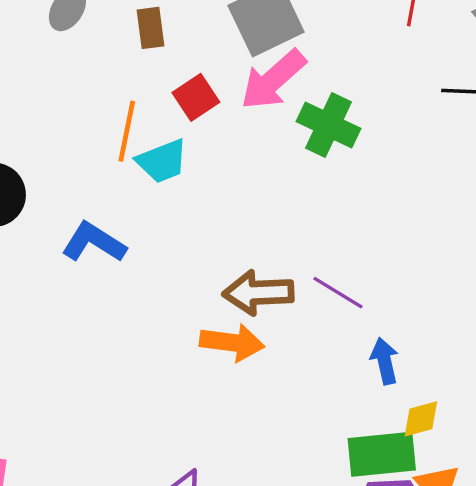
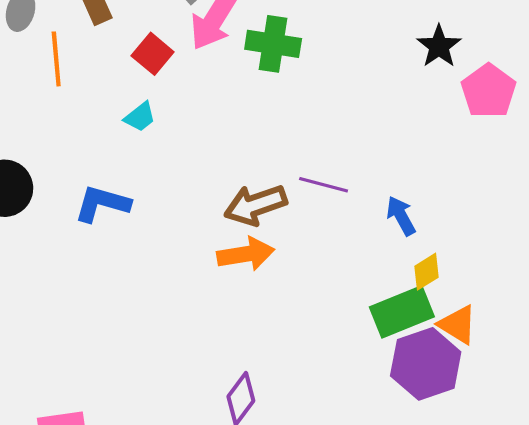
orange line: (127, 131) -> (56, 59), moved
cyan trapezoid: (162, 161) -> (140, 117), size x0.7
blue arrow: (385, 361) -> (401, 216), moved

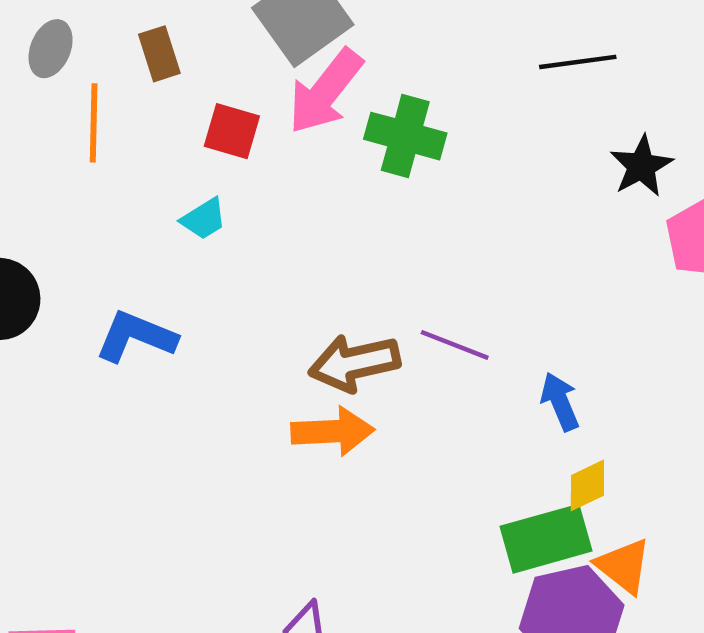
red square: (153, 54) -> (232, 131), turned -30

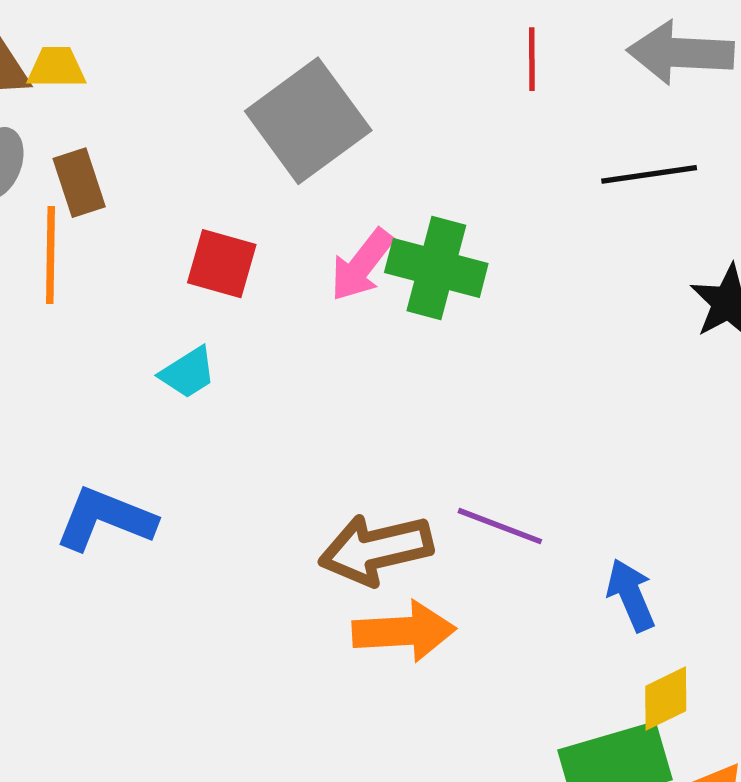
brown rectangle: (159, 54) -> (79, 183), moved
pink arrow: (325, 91) -> (362, 265), moved, size x0.7
orange arrow: (333, 431) -> (404, 631), moved

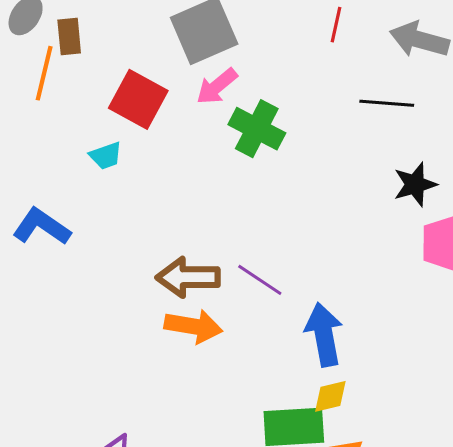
red square: (222, 264) -> (138, 99), size x1.4
pink arrow: (362, 265) -> (217, 86), moved
blue arrow: (631, 595) -> (324, 335), size x1.5

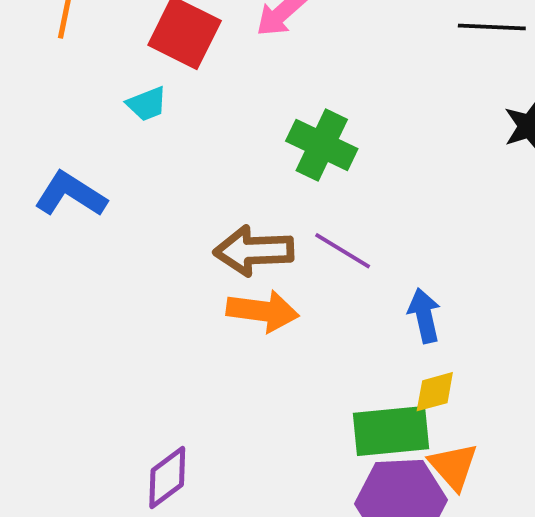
green cross: (257, 129) -> (322, 145), moved
blue arrow: (324, 335) -> (424, 316), size x0.7

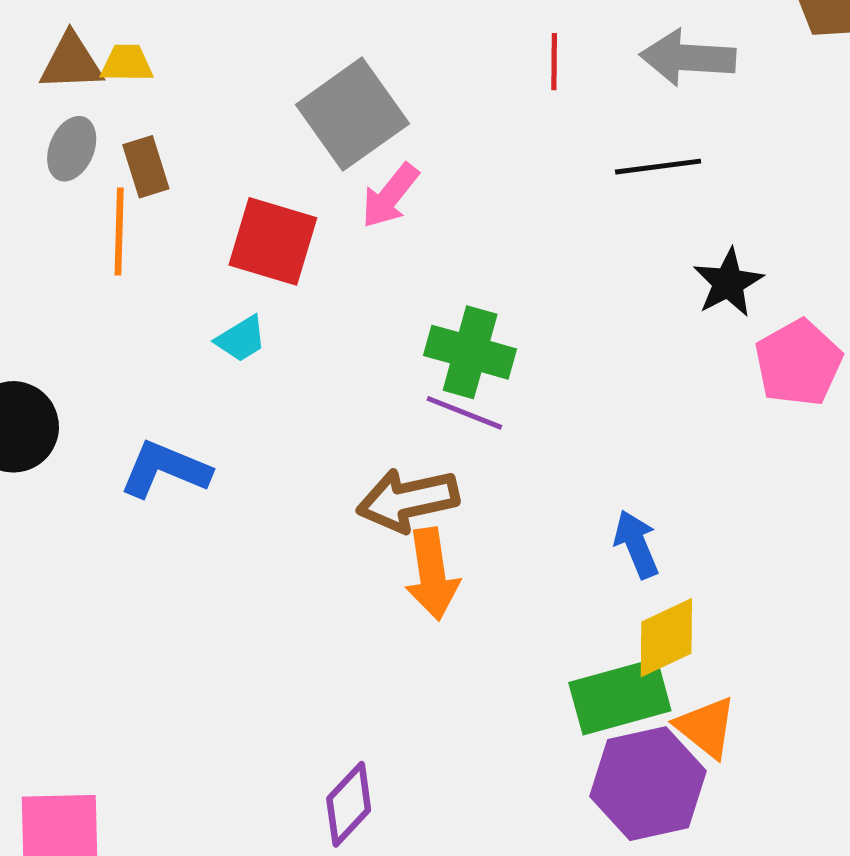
purple line: (343, 251) -> (464, 413), moved
orange arrow: (263, 311) -> (432, 574), turned 84
yellow diamond: (435, 392) -> (666, 638), size x1.4

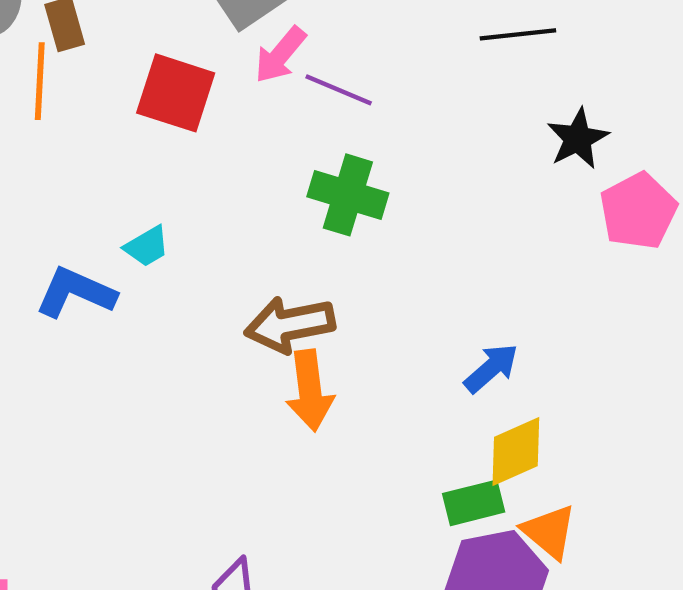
cyan trapezoid: (241, 339) -> (147, 246), moved
purple line: (464, 413) -> (339, 90), moved
blue arrow: (636, 544) -> (491, 368), turned 70
green rectangle: (620, 697) -> (474, 503), size x0.7

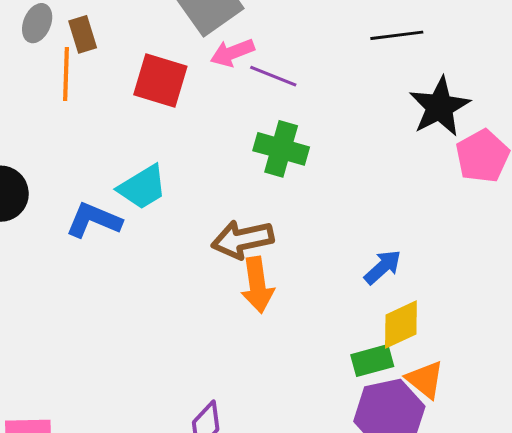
pink arrow: (280, 55) -> (232, 53), turned 30
black star: (578, 139) -> (440, 107), size x1.4
cyan trapezoid: (147, 246) -> (142, 187), size x1.6

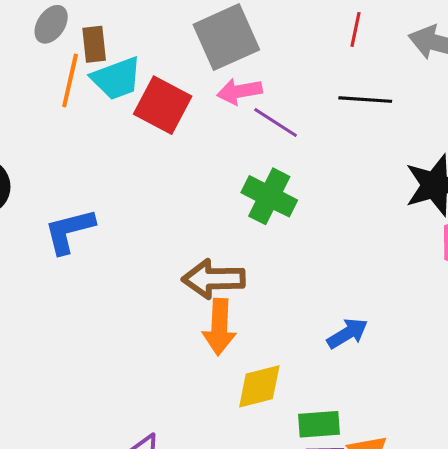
black line: (397, 35) -> (365, 100), moved
cyan trapezoid: (142, 187) -> (116, 78), moved
blue L-shape: (94, 220) -> (69, 231), turned -48
yellow diamond: (401, 324) -> (259, 386), moved

